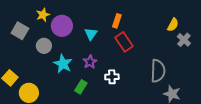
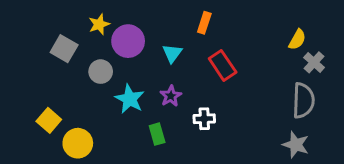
orange rectangle: (117, 21) -> (204, 23), moved
gray semicircle: (158, 71) -> (303, 101), moved
green rectangle: (81, 87) -> (157, 134), turned -48

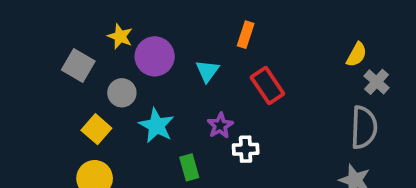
yellow star: (99, 24) -> (120, 36), turned -30
purple star: (171, 96) -> (220, 126), moved
yellow square: (49, 120) -> (96, 129), moved

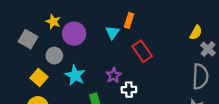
cyan triangle: (207, 71) -> (112, 33), moved

